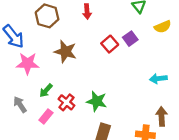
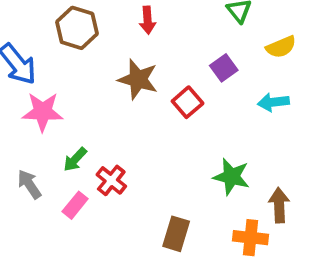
red square: (110, 44) -> (188, 102), moved
brown star: (65, 52) -> (138, 79), moved
cyan arrow: (158, 79) -> (273, 102), moved
green star: (97, 101) -> (231, 177), moved

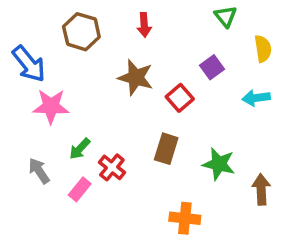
yellow semicircle: (281, 47) -> (263, 49), turned -76
brown rectangle: (176, 234) -> (166, 149), moved
orange cross: (251, 238) -> (185, 218), moved

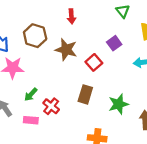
brown hexagon: (81, 32) -> (35, 36), moved
green star: (219, 164) -> (118, 104), turned -30
pink rectangle: (80, 189) -> (31, 120), turned 56

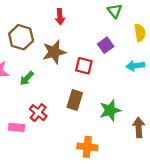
brown star: (66, 50) -> (54, 52), turned -30
red square: (94, 62) -> (84, 66), turned -35
green arrow: (31, 94) -> (27, 78), moved

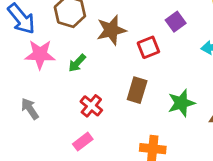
red square: (84, 66) -> (148, 47), turned -36
pink rectangle: (16, 127) -> (83, 142), moved, turned -42

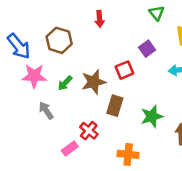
brown star: (111, 30) -> (94, 82), moved
red cross: (91, 106) -> (89, 131), moved
gray arrow: (30, 109) -> (46, 110), moved

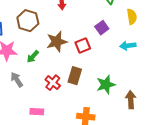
brown star: (94, 82) -> (57, 42), moved
red cross: (89, 131) -> (53, 83), moved
pink rectangle: (70, 148) -> (37, 112), turned 40

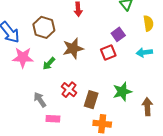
red square: (83, 46) -> (108, 52), moved
brown rectangle: (75, 76) -> (91, 100), moved
gray arrow: (17, 80) -> (40, 100), moved

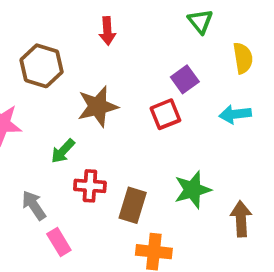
green arrow: (49, 63) -> (63, 151), moved
red cross: (69, 90) -> (90, 186), turned -35
pink rectangle: (53, 119) -> (59, 242), turned 56

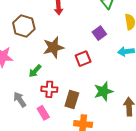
red square: (165, 114) -> (83, 59), moved
pink rectangle: (59, 242) -> (43, 113), moved

